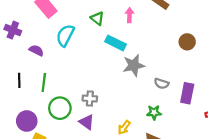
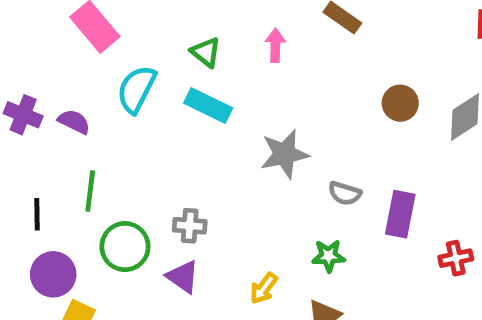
purple cross: (13, 30) -> (23, 115), moved
cyan rectangle: (116, 43) -> (208, 105), moved
black line: (19, 80) -> (37, 214), moved

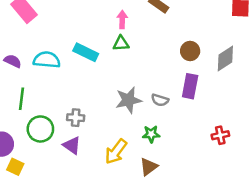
green triangle: (206, 52) -> (121, 43), moved, turned -42
cyan semicircle: (136, 89) -> (47, 60), moved, turned 68
gray star: (285, 154) -> (128, 100), moved
purple rectangle: (400, 214) -> (190, 86), moved
yellow arrow: (264, 288) -> (116, 152), size x1.5

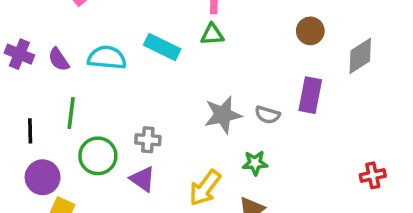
brown circle: (190, 51) -> (310, 31), moved
purple semicircle: (13, 61) -> (59, 59), turned -150
red cross: (220, 135) -> (373, 175), moved

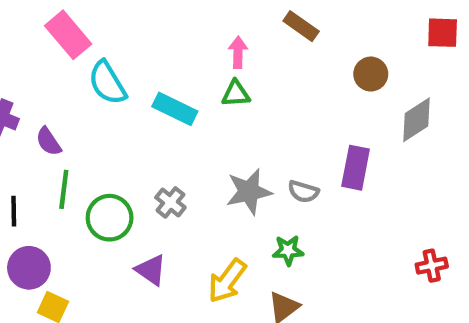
brown circle: (310, 31) -> (371, 74), moved
cyan semicircle: (107, 58) -> (107, 83), moved, turned -126
purple semicircle: (59, 59) -> (49, 142), moved
gray cross: (148, 140) -> (170, 202), moved, turned 35
green circle: (98, 156) -> (110, 218), moved

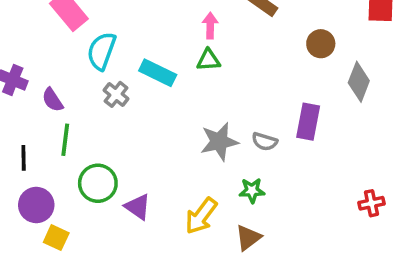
cyan semicircle: (107, 83) -> (101, 51), turned 51
gray diamond: (416, 120) -> (359, 82), turned -36
gray cross: (170, 202) -> (116, 94), moved
green circle: (110, 218) -> (98, 183), moved

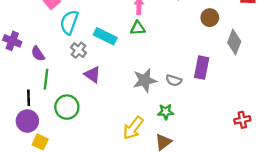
black line: (24, 158) -> (29, 98), moved
purple triangle: (138, 207) -> (92, 75), moved

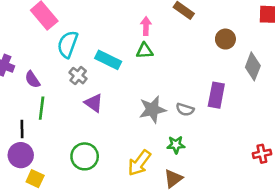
green circle: (67, 107) -> (85, 156), moved

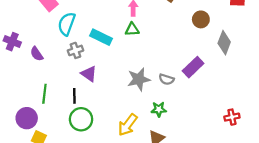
gray cross: (78, 76) -> (75, 50), turned 32
purple rectangle: (216, 95) -> (193, 67), turned 35
green line: (42, 108) -> (44, 94), moved
black line: (22, 129) -> (74, 96), moved

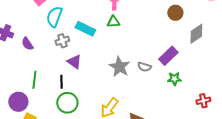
gray diamond: (224, 43) -> (196, 34), turned 35
gray star: (139, 79) -> (119, 67), turned -30
green star: (159, 109) -> (174, 79), moved

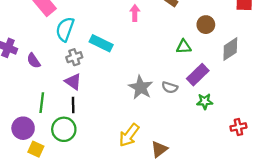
green triangle: (113, 22) -> (184, 47), moved
purple triangle: (74, 62) -> (73, 82), moved
green circle: (67, 103) -> (64, 129), moved

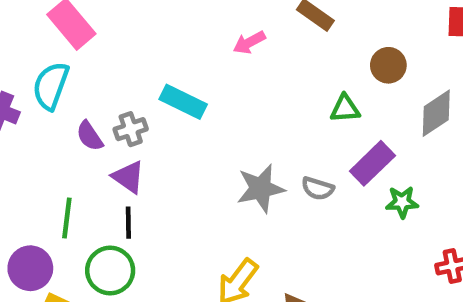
pink arrow: (135, 13) -> (249, 42), turned -119
cyan semicircle: (65, 29) -> (51, 86), moved
purple semicircle: (34, 61) -> (90, 136), moved
gray star: (141, 87) -> (261, 188), turned 30
green star: (205, 101) -> (402, 202), moved

